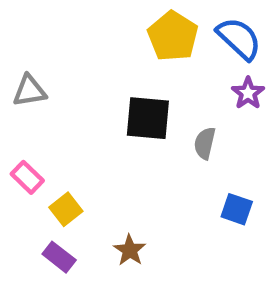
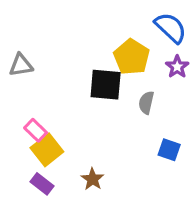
yellow pentagon: (173, 36) -> (132, 57), moved
pink rectangle: (27, 177) -> (36, 130), moved
yellow square: (66, 209) -> (47, 150), size x1.4

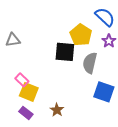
gray semicircle: (146, 103) -> (90, 63), size x1.5
yellow square: (47, 150) -> (29, 92), turned -30
blue square: (169, 150) -> (104, 92), size x1.5

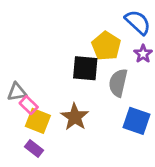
gray triangle: (13, 40) -> (17, 92), moved
brown star: (57, 110) -> (75, 117), moved, size x1.5

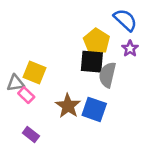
black square: (85, 68) -> (92, 62), moved
yellow square: (38, 121) -> (35, 72), moved
blue square: (136, 121) -> (94, 109), moved

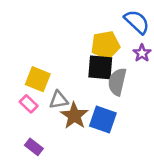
yellow pentagon: (97, 41) -> (105, 45), turned 30
gray triangle: (15, 83) -> (59, 100), moved

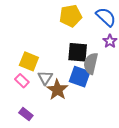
yellow pentagon: (105, 45) -> (71, 16), moved
gray triangle: (59, 100) -> (45, 78), turned -49
blue square: (103, 120) -> (80, 77), moved

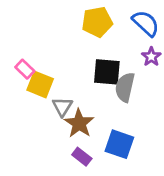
blue square: (80, 77) -> (119, 144), moved
pink rectangle: (22, 81) -> (25, 69), moved
purple rectangle: (26, 114) -> (82, 157), moved

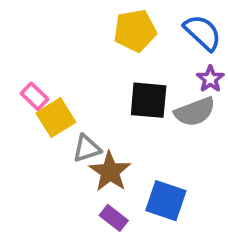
yellow square: (40, 84) -> (56, 118), turned 36
gray semicircle: (125, 87) -> (195, 112), moved, turned -124
gray triangle: (62, 107) -> (87, 148), turned 40

